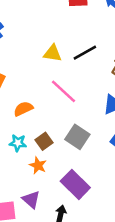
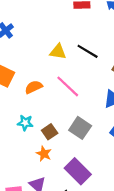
black line: (85, 53) -> (88, 51), turned 60
orange semicircle: (23, 109) -> (34, 87), moved
cyan star: (18, 143) -> (25, 123), moved

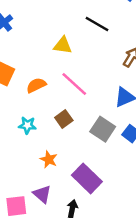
black line: (88, 51) -> (97, 24), moved
gray square: (80, 128) -> (103, 129), moved
brown square: (50, 132) -> (64, 119), moved

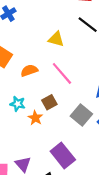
orange star: (49, 159) -> (35, 118), moved

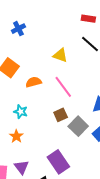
brown square: (49, 102) -> (61, 115), moved
orange star: (35, 118) -> (16, 136), moved

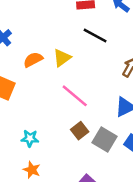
yellow triangle: (60, 55) -> (62, 58), turned -42
orange semicircle: (34, 82) -> (33, 60), moved

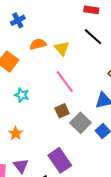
yellow triangle: (62, 58) -> (62, 48), turned -49
cyan star: (30, 138) -> (22, 95), moved

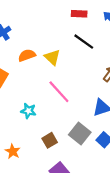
cyan star: (22, 95) -> (28, 111), moved
brown square: (62, 111) -> (50, 140), moved

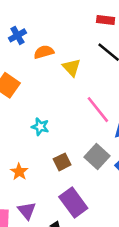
orange semicircle: (27, 55) -> (44, 52), moved
pink line: (59, 92) -> (98, 110), moved

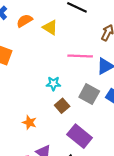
pink line: (98, 110) -> (80, 56), turned -35
cyan star: (40, 127) -> (53, 84), moved

